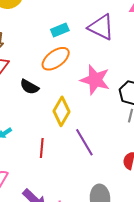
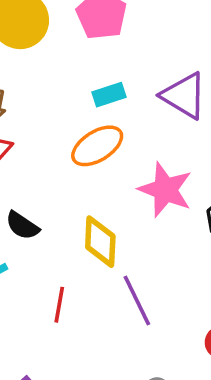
black semicircle: (29, 87) -> (22, 226), moved
yellow diamond: (62, 111) -> (100, 242), turned -32

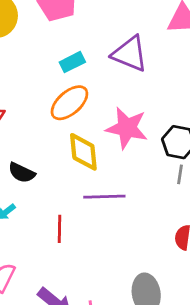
yellow diamond: (100, 242) -> (83, 152), moved
purple line: (137, 300) -> (104, 197), moved, turned -57

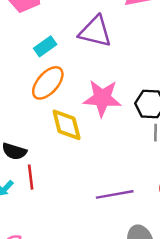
purple line: (104, 197) -> (115, 194), moved
red line: (59, 229) -> (31, 177), moved

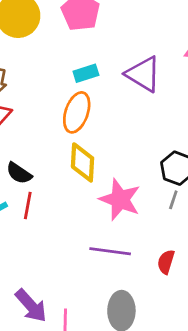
orange ellipse: (48, 83) -> (77, 112), turned -39
pink star: (102, 98) -> (120, 200), moved

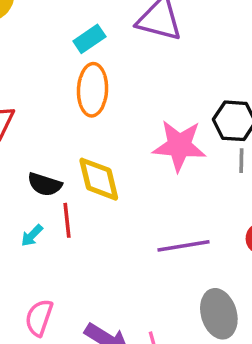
yellow diamond: (83, 162) -> (99, 179), moved
pink star: (120, 200) -> (179, 146), moved

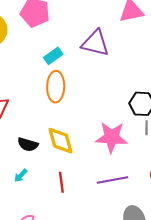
pink star: (179, 146) -> (111, 137), moved
red line: (67, 220) -> (61, 182), moved

